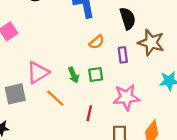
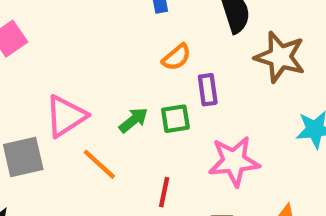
purple rectangle: (123, 55) -> (208, 90), moved
green arrow: (74, 75) -> (133, 120), turned -105

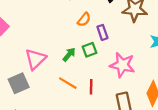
pink star: (234, 161) -> (122, 65), turned 30
orange line: (99, 164) -> (68, 83), moved

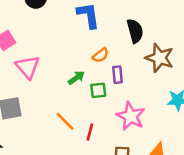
green arrow: (69, 54) -> (76, 78), moved
pink triangle: (35, 59) -> (28, 67), moved, turned -40

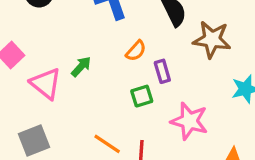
green arrow: (76, 78) -> (81, 67), moved

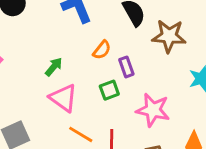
pink triangle: (46, 83) -> (63, 98), moved

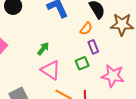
orange semicircle: (102, 50) -> (86, 29), moved

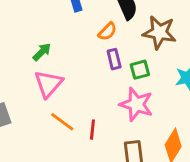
green square: (82, 63) -> (140, 70), moved
pink triangle: (51, 70) -> (48, 84), turned 30

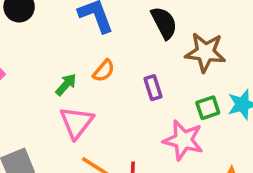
orange semicircle: (107, 31) -> (104, 71), moved
green square: (140, 70) -> (208, 108), moved

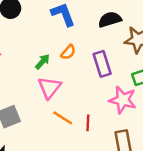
black semicircle: (164, 23) -> (110, 19), turned -80
purple rectangle: (153, 88) -> (102, 64), size x1.5

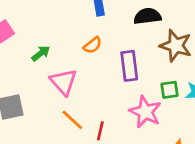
green arrow: (42, 62) -> (41, 53), moved
pink triangle: (49, 88) -> (63, 82), turned -30

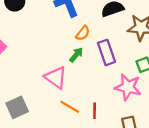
orange semicircle: (93, 45) -> (83, 33), moved
green arrow: (41, 53) -> (76, 55), moved

